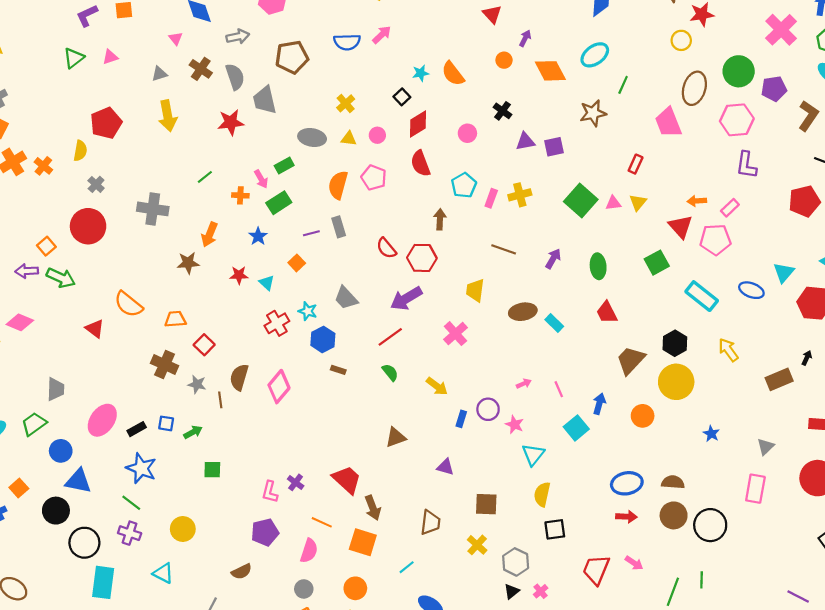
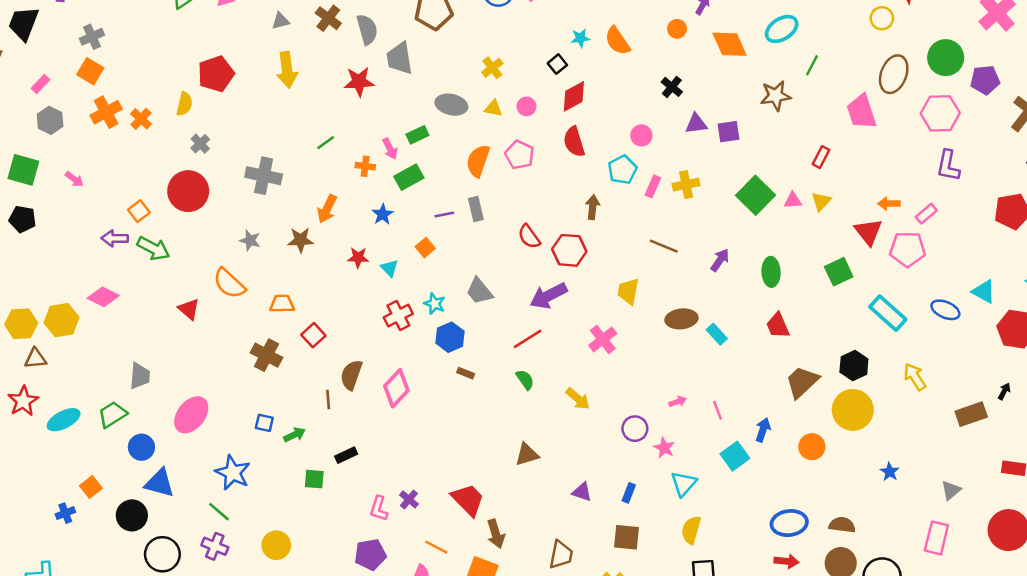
pink circle: (467, 133) -> (641, 135), moved
cyan triangle: (784, 272) -> (984, 292), turned -45
gray star: (197, 384) -> (250, 240), moved
blue rectangle: (461, 419) -> (629, 493), moved
black rectangle: (137, 429) -> (346, 455), moved

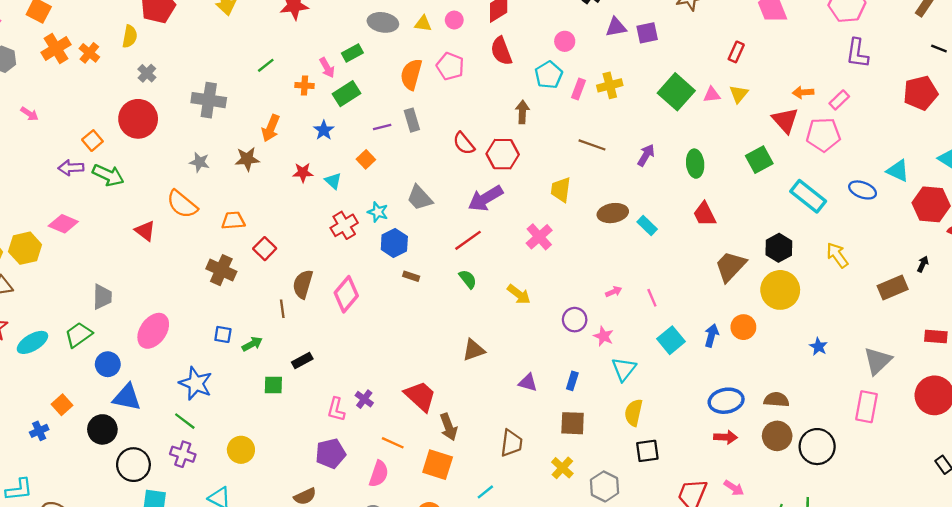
blue arrow: (763, 430) -> (711, 335), moved
gray triangle: (951, 490) -> (878, 361), size x1.5

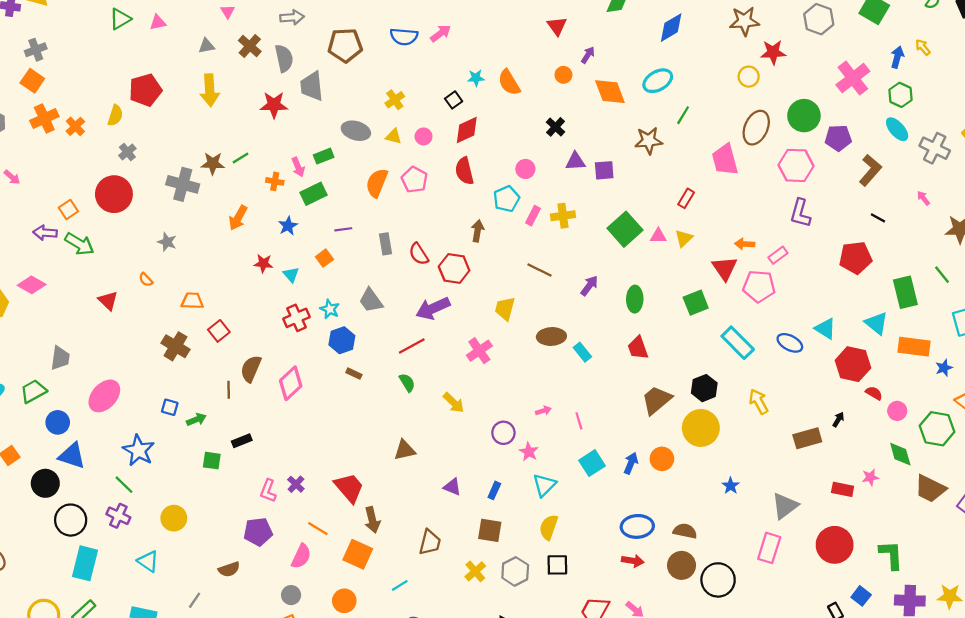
gray rectangle: (412, 120) -> (385, 244), moved
brown star: (247, 159) -> (213, 163), moved
orange semicircle: (182, 204) -> (146, 280), size x0.5
gray hexagon: (604, 486) -> (515, 571), moved

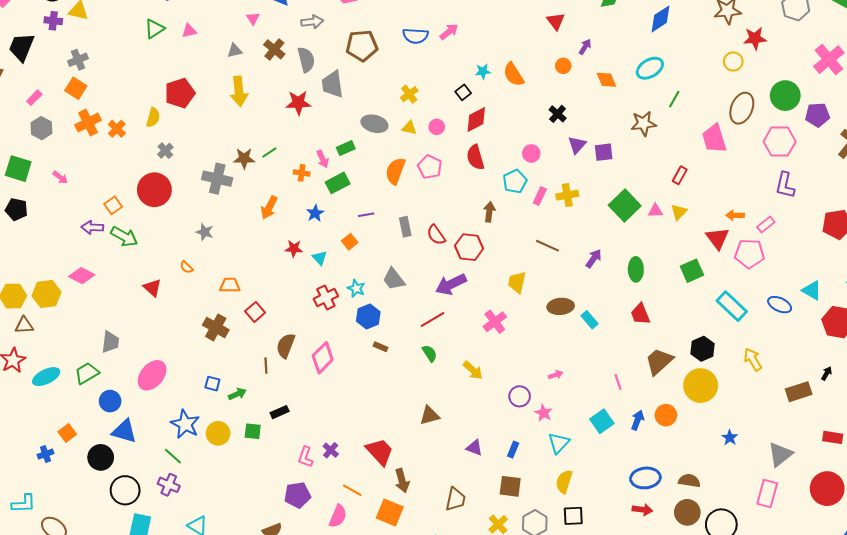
orange diamond: (610, 92) -> (606, 80), size x0.7
purple triangle: (575, 161) -> (577, 145), turned -42
pink line: (579, 421) -> (618, 382), moved
yellow circle: (174, 518) -> (218, 433), moved

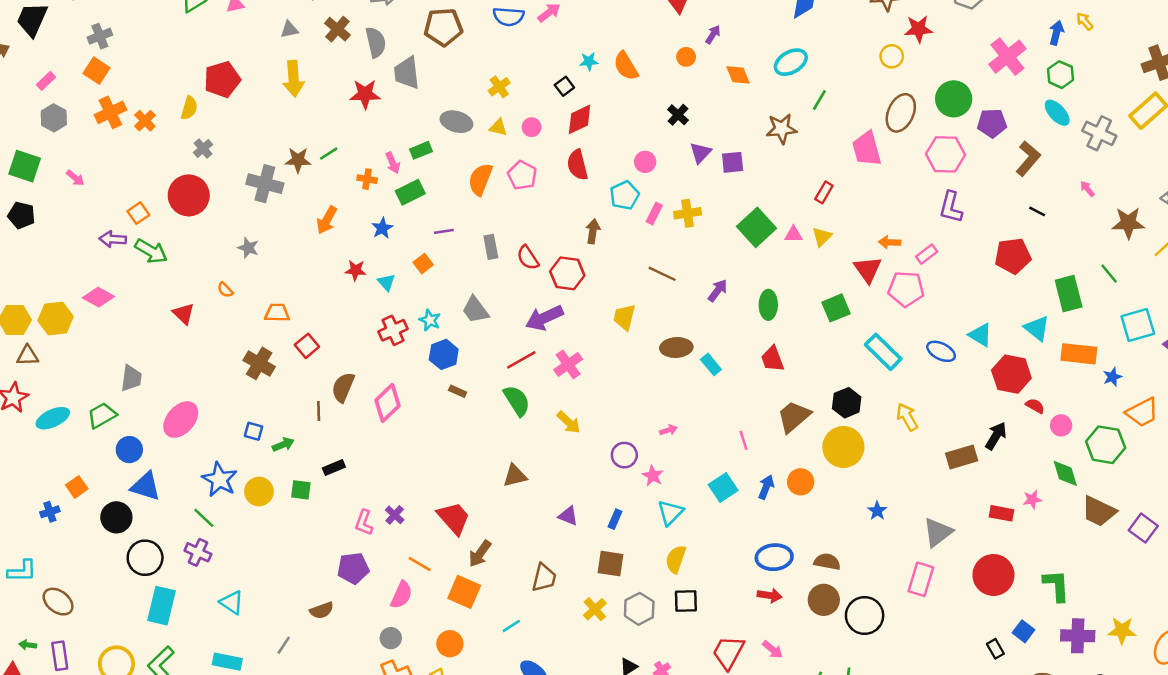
pink cross: (495, 322) -> (568, 364), moved
green semicircle: (430, 353) -> (517, 401), size x1.5
black arrow: (827, 373) -> (996, 436), size x1.6
brown arrow: (402, 481) -> (480, 554), turned 50

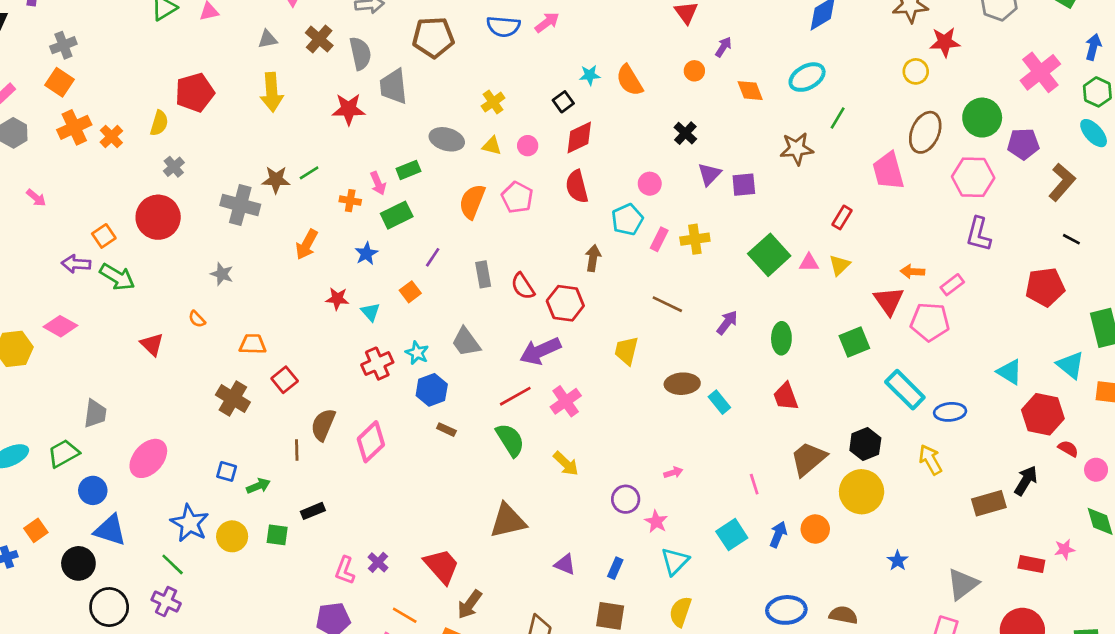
purple line: (444, 231) -> (433, 257), turned -48
blue ellipse: (941, 351) -> (950, 412), moved, turned -32
brown triangle: (515, 476) -> (508, 521), size x1.4

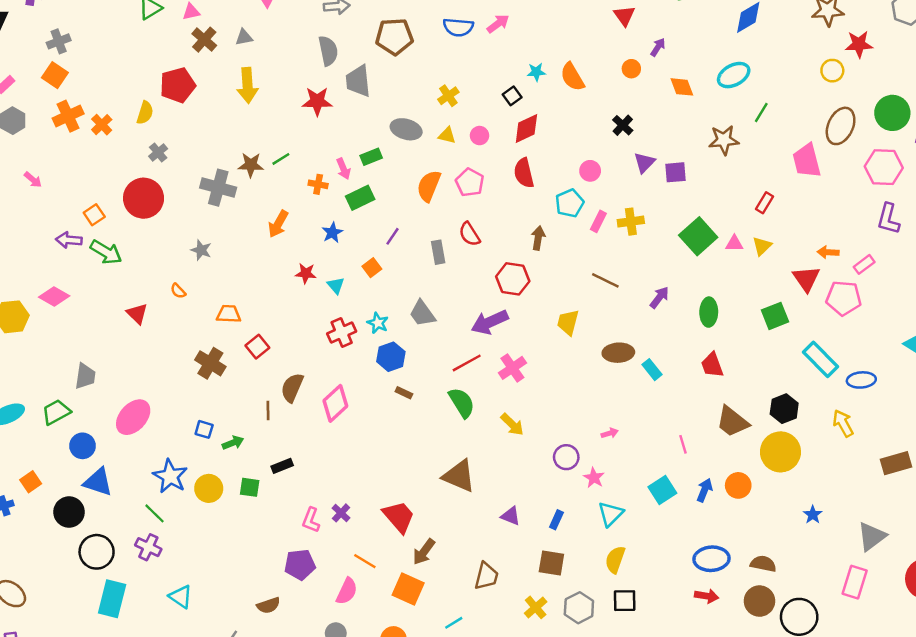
brown cross: (319, 39) -> (204, 40), moved
red semicircle: (523, 286) -> (470, 234), moved
brown trapezoid: (808, 459) -> (732, 422), turned -102
brown triangle: (508, 521) -> (459, 476), turned 36

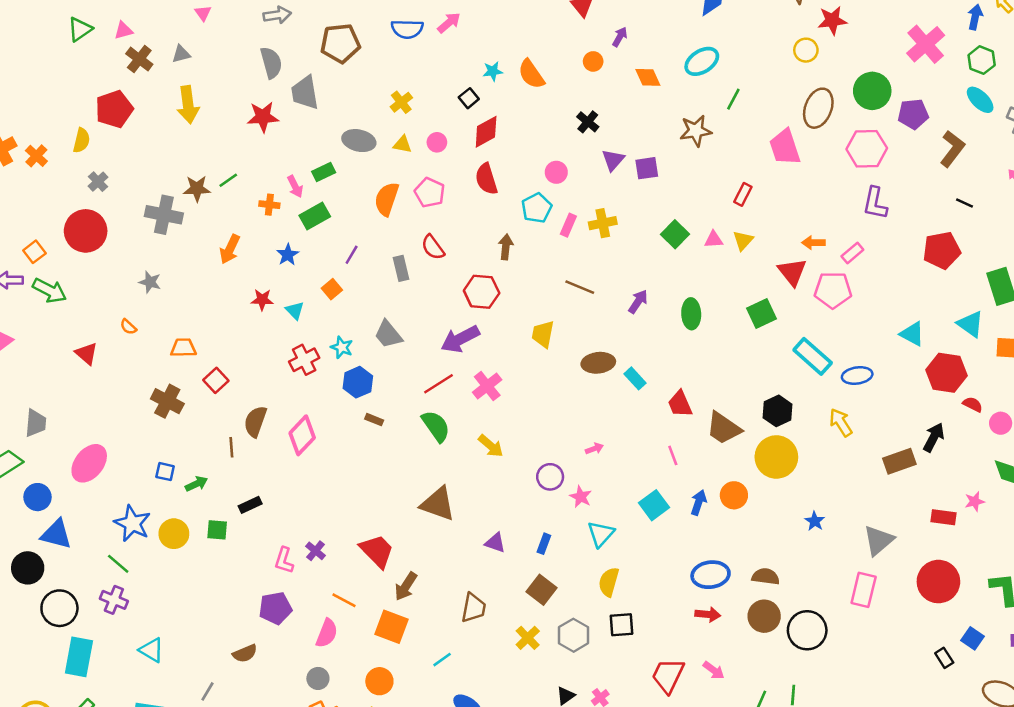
green square: (698, 236) -> (675, 234), size x0.7
red trapezoid: (712, 365) -> (680, 404), moved
brown square: (551, 563) -> (541, 590), turned 32

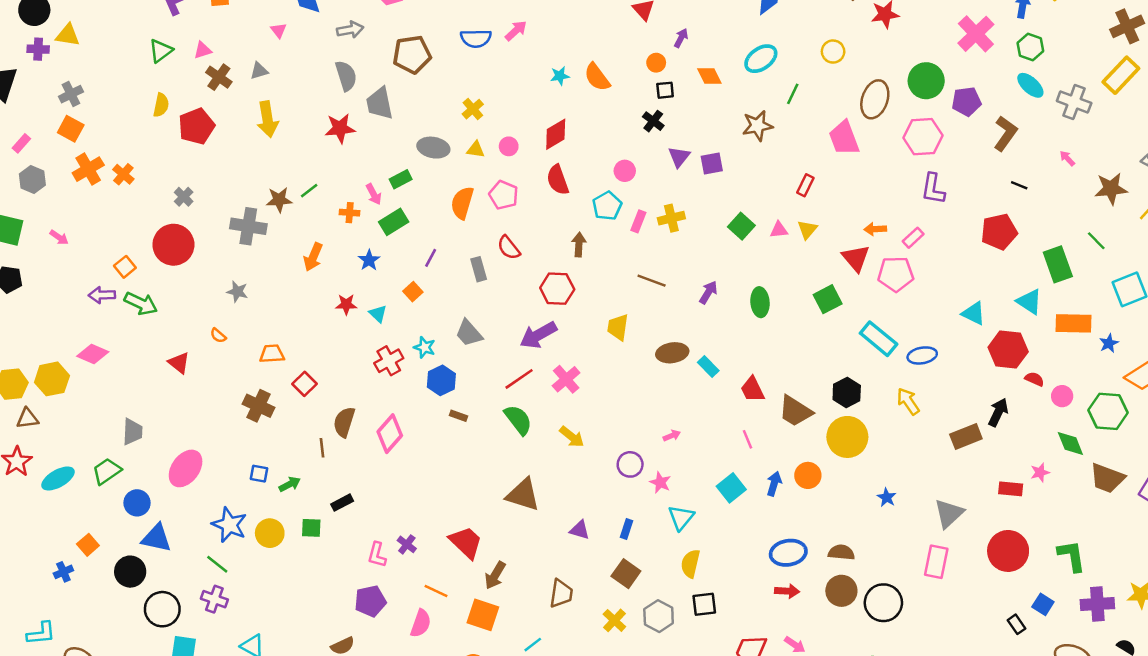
yellow circle: (806, 50) -> (833, 52), moved
black square: (469, 98) -> (665, 90), moved, turned 36
yellow semicircle: (81, 140) -> (161, 105), moved

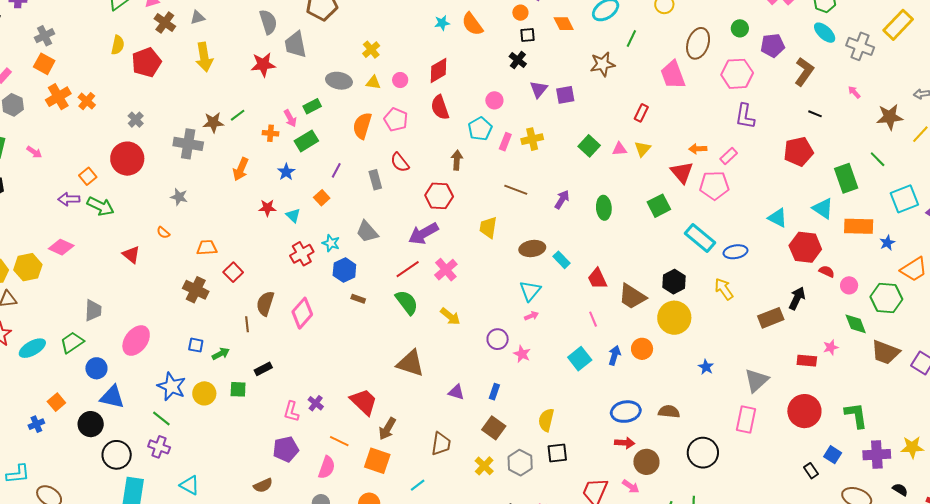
green circle: (926, 81) -> (740, 28), size x0.6
cyan triangle: (681, 518) -> (530, 291), moved
brown circle: (841, 591) -> (646, 462), moved

